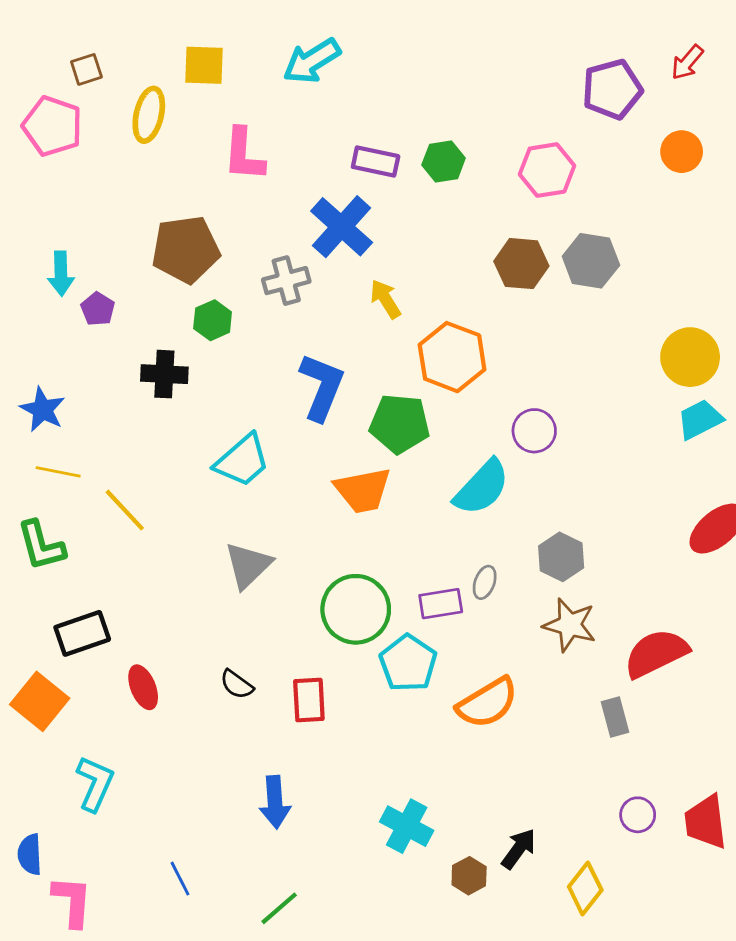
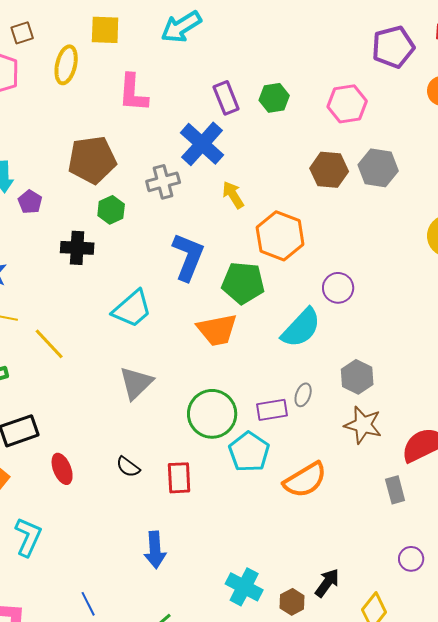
purple rectangle: (376, 162) -> (226, 98), turned 56
cyan cross: (407, 826) -> (244, 587), moved

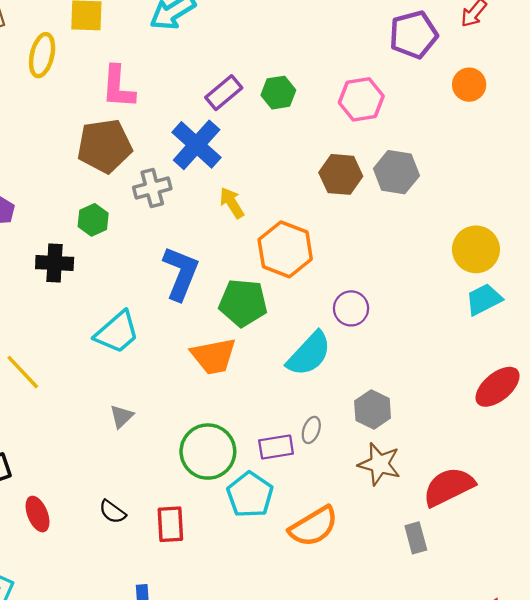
purple rectangle: (226, 98) -> (224, 93), turned 72
brown pentagon: (92, 160) -> (105, 146), moved
gray triangle: (136, 383) -> (122, 416), size x0.6

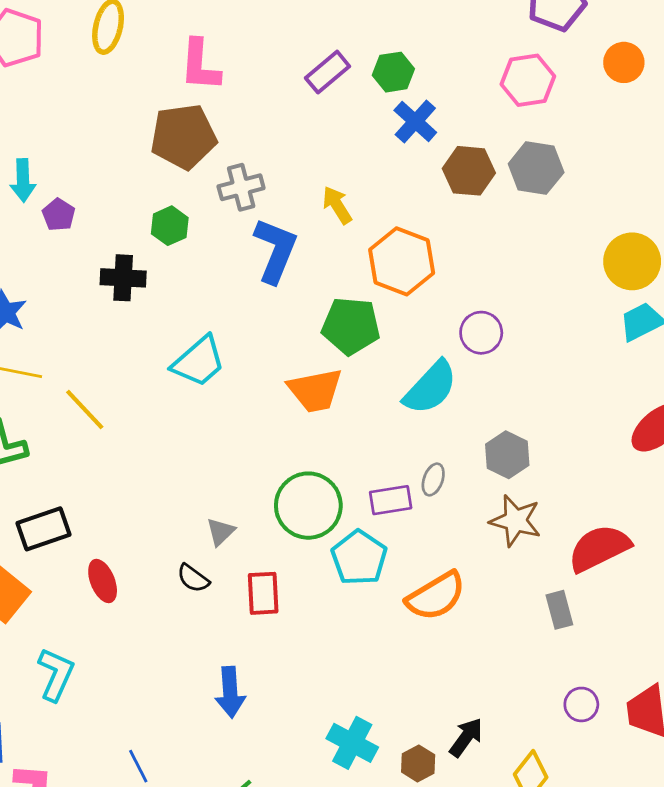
pink hexagon: (361, 99) -> (528, 80), moved
blue cross: (197, 145) -> (415, 121), moved, size x0.7
blue L-shape: (181, 273) -> (275, 250), moved
gray triangle: (122, 416) -> (221, 532), moved

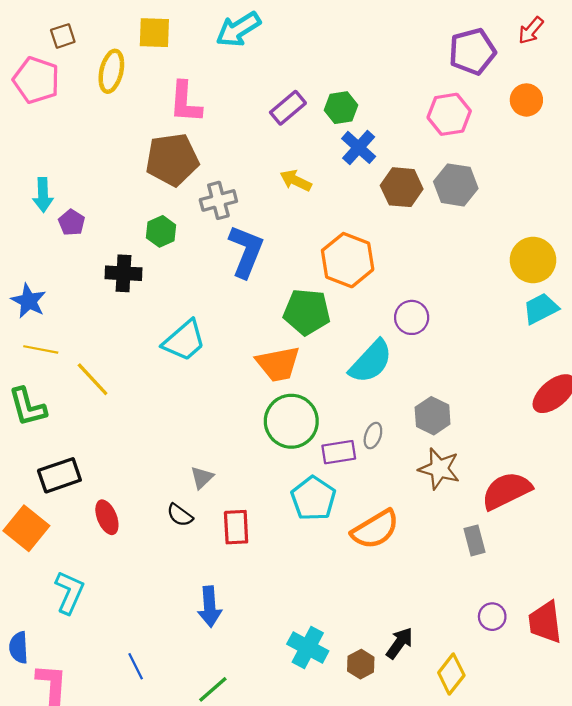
yellow arrow: (337, 205) -> (296, 181), moved, turned -32
green circle: (308, 506) -> (291, 421), moved

